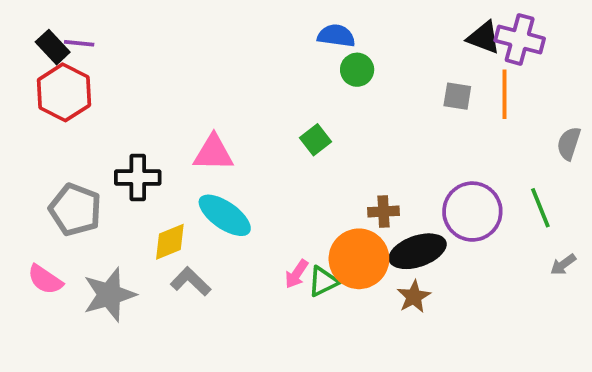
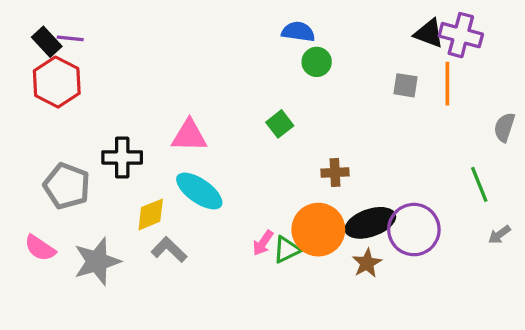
brown cross: (384, 212) -> (335, 173), moved
purple circle: (472, 212) -> (414, 230), moved

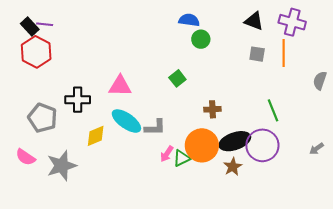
black triangle: (429, 33) -> (254, 21), moved
green line: (479, 184) -> (273, 110), moved
gray L-shape: (169, 250) -> (155, 127), moved, turned 135

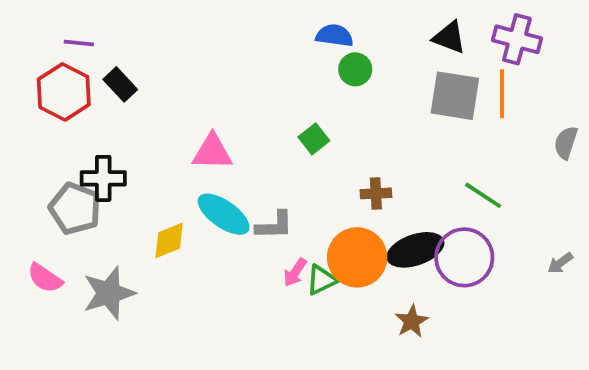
black rectangle: (30, 26) -> (120, 84), moved
gray square: (257, 54) -> (455, 96), size x1.8
black cross: (78, 100) -> (103, 178), moved
green line: (273, 110) -> (483, 195), turned -35
brown star: (233, 167) -> (412, 321), moved

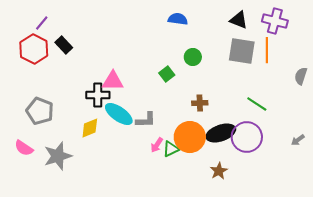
purple line: (79, 43) -> (42, 23), turned -56
green circle: (355, 69) -> (193, 57), moved
black cross: (103, 178) -> (98, 95), moved

